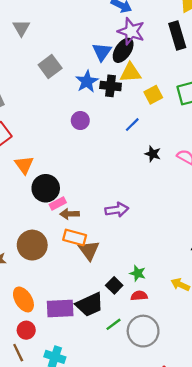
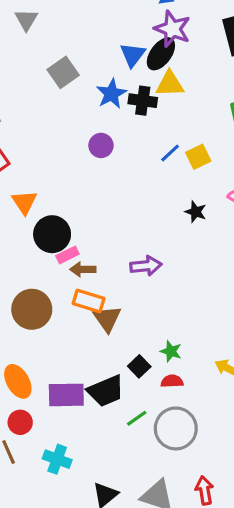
yellow square: (153, 95) -> (198, 157), moved
black star: (153, 154) -> (196, 212), moved

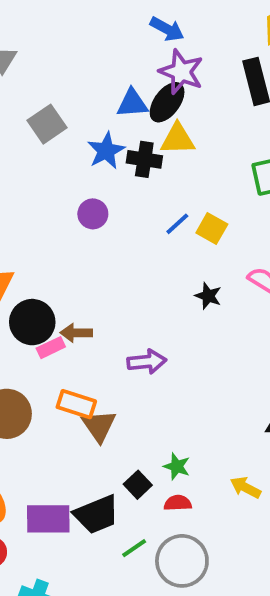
blue triangle: (133, 55) -> (132, 103), turned 48
yellow square: (198, 157) -> (212, 229), turned -35
brown arrow: (83, 269) -> (76, 333), moved

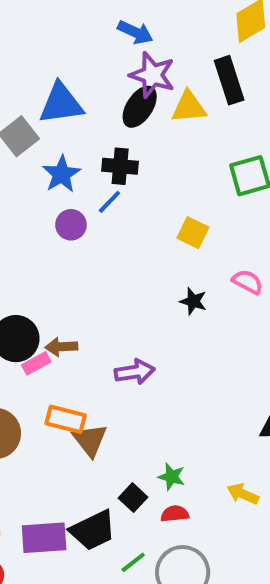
blue triangle: (132, 103) -> (61, 103), moved, size x1.4
yellow triangle: (178, 139) -> (189, 107), moved
blue star: (106, 151) -> (61, 174), moved
blue line: (177, 224) -> (109, 202), moved

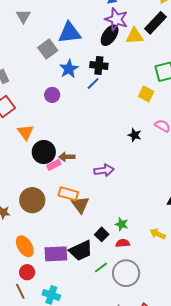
black rectangle: (229, 80) -> (155, 23), turned 60
purple circle: (71, 225) -> (52, 95), moved
yellow square: (193, 233) -> (146, 94), moved

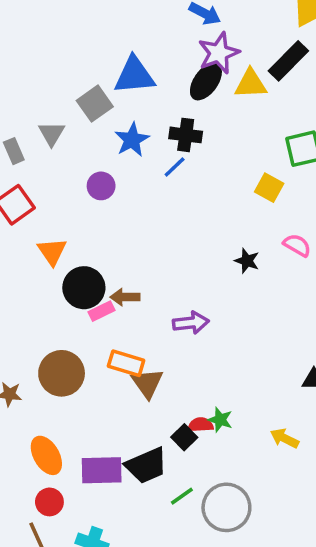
gray triangle: (23, 16) -> (52, 134), moved
purple star: (116, 19) -> (219, 53), turned 30
red semicircle: (123, 243) -> (201, 425), moved

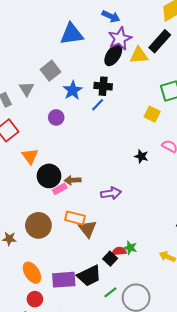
blue triangle: (134, 75) -> (72, 34), moved

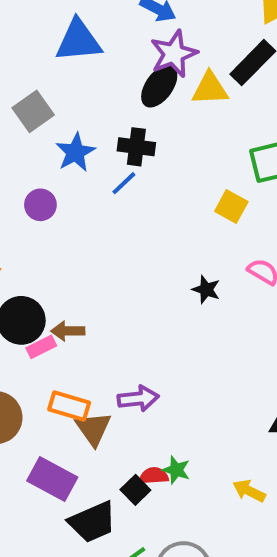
purple arrow: (111, 193) -> (138, 399), moved
purple rectangle: (64, 280) -> (52, 479), moved, turned 30

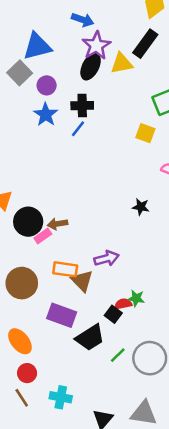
gray square: (33, 111) -> (20, 73), moved
purple circle: (40, 205) -> (47, 85), moved
black star: (206, 290) -> (141, 207), moved

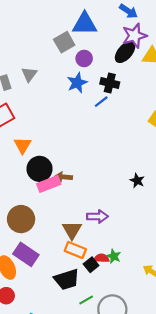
pink rectangle: (43, 236) -> (49, 184), size x1.5
orange rectangle: (65, 269) -> (75, 250), moved
purple rectangle: (62, 315) -> (26, 254), moved

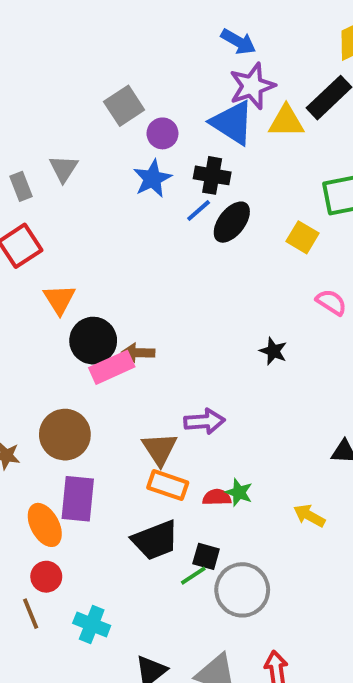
blue triangle: (85, 24) -> (232, 123), moved, turned 36
black ellipse: (125, 52) -> (232, 222), moved
purple rectangle: (26, 254) -> (78, 499), turned 65
black square: (91, 265) -> (206, 556), moved, turned -32

